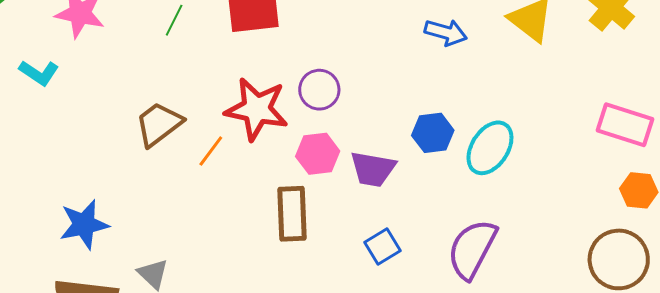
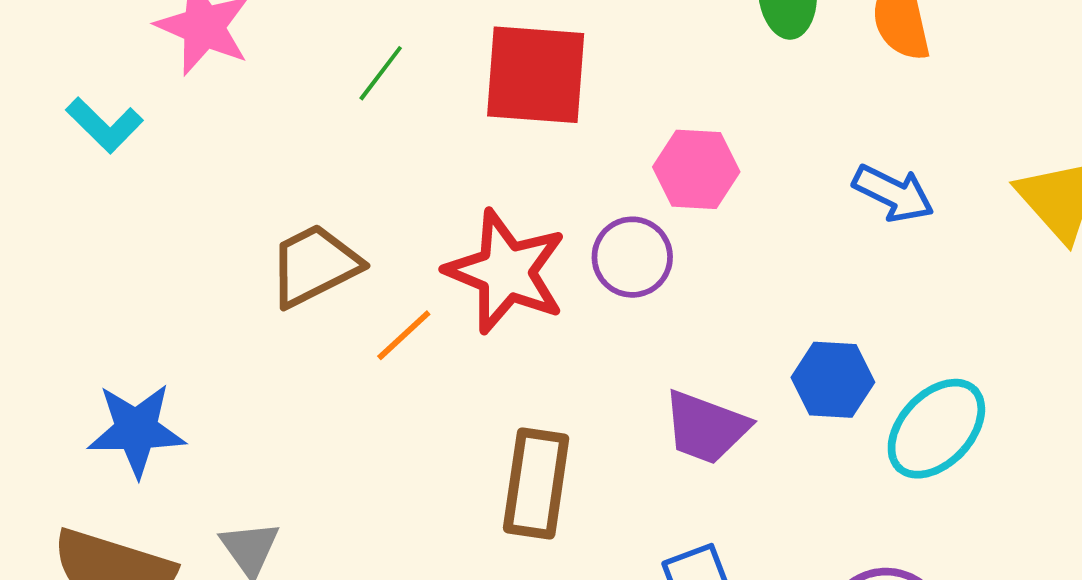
pink hexagon: (318, 154) -> (696, 169), moved

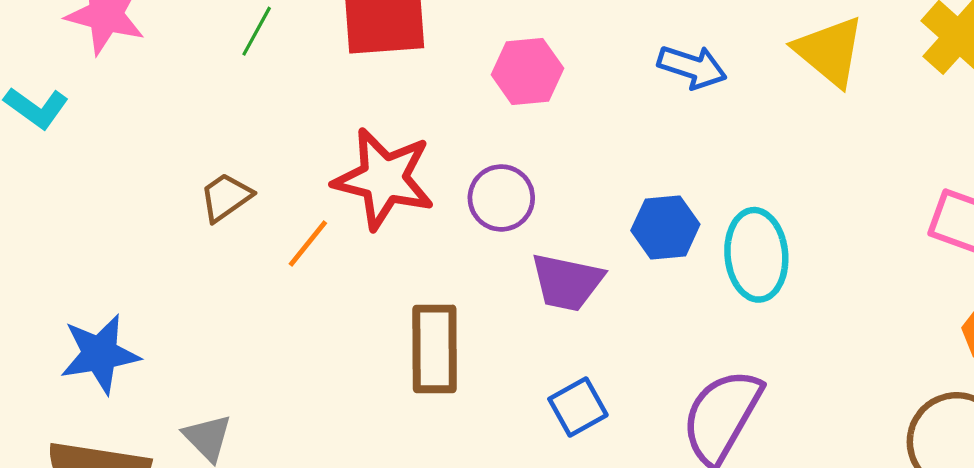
purple circle: (632, 257) -> (501, 198), moved
brown trapezoid: (314, 265) -> (226, 197), size x0.7
cyan ellipse: (936, 429) -> (756, 255), turned -40

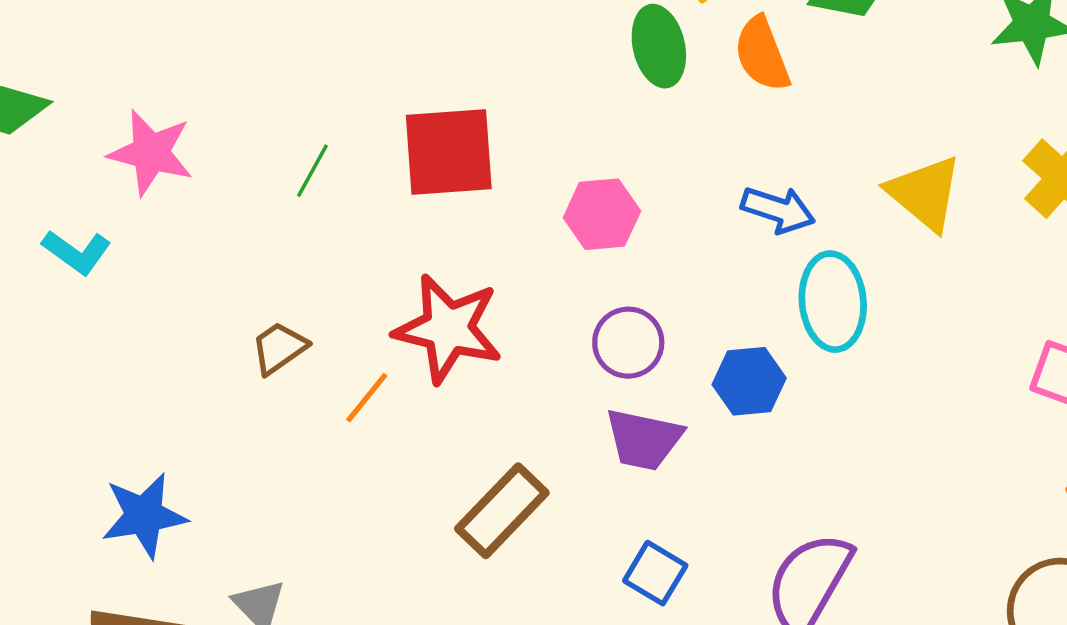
purple circle: (501, 198) -> (628, 343), moved
cyan ellipse: (756, 255) -> (833, 302), moved
brown rectangle: (435, 349) -> (502, 511), turned 44
blue square: (578, 407) -> (655, 573), turned -30

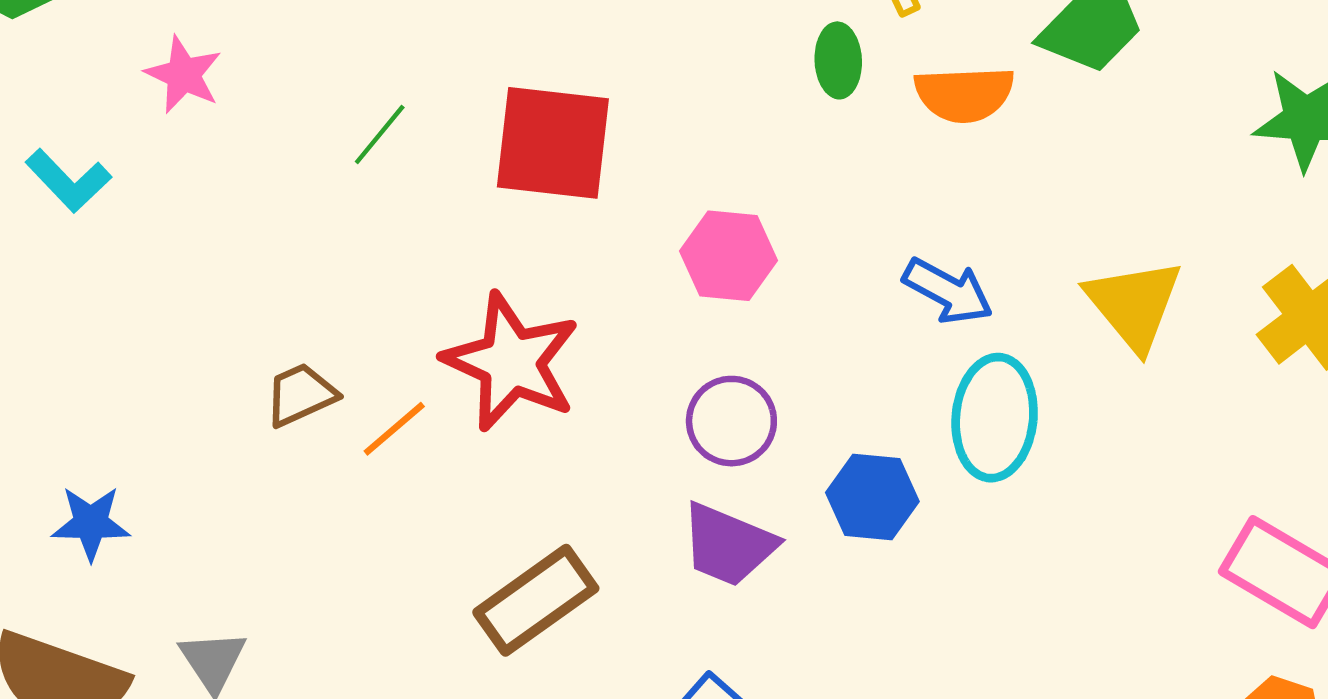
green ellipse: (659, 46) -> (838, 60), size x0.7
orange semicircle: (762, 54) -> (964, 94), turned -82
pink star: (151, 153) -> (183, 75), size x0.7
brown trapezoid: (279, 348) -> (301, 395), moved
blue star: (144, 515) -> (91, 523), size x0.7

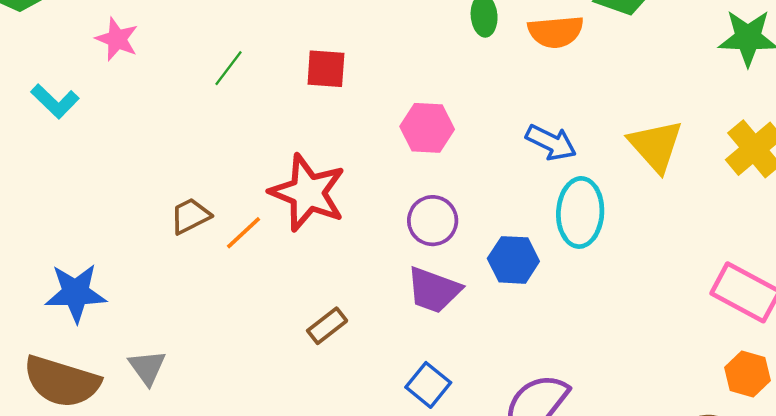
red square: (553, 143) -> (326, 69), size x0.6
blue star: (91, 523) -> (76, 293), size x1.4
brown rectangle: (536, 600) -> (327, 326), size x0.6

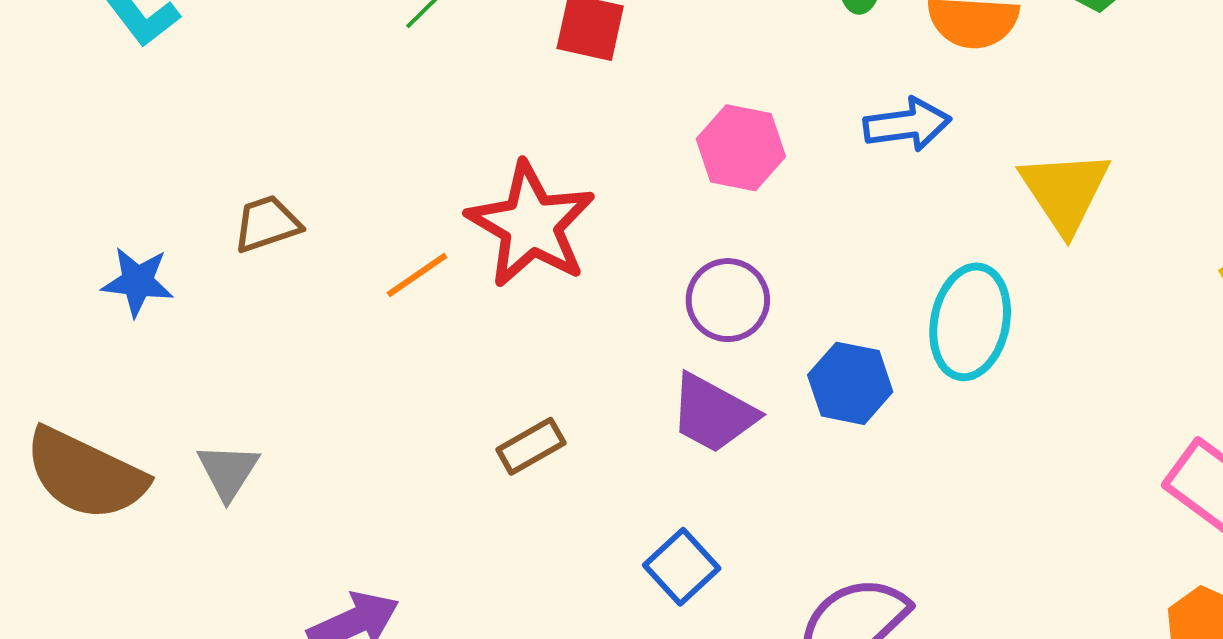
blue arrow: (551, 142) -> (907, 125), moved, turned -42
yellow triangle: (656, 146) -> (1065, 191), moved
brown trapezoid: (190, 216) -> (267, 224), moved
blue star: (76, 293) -> (138, 282), moved, size x0.7

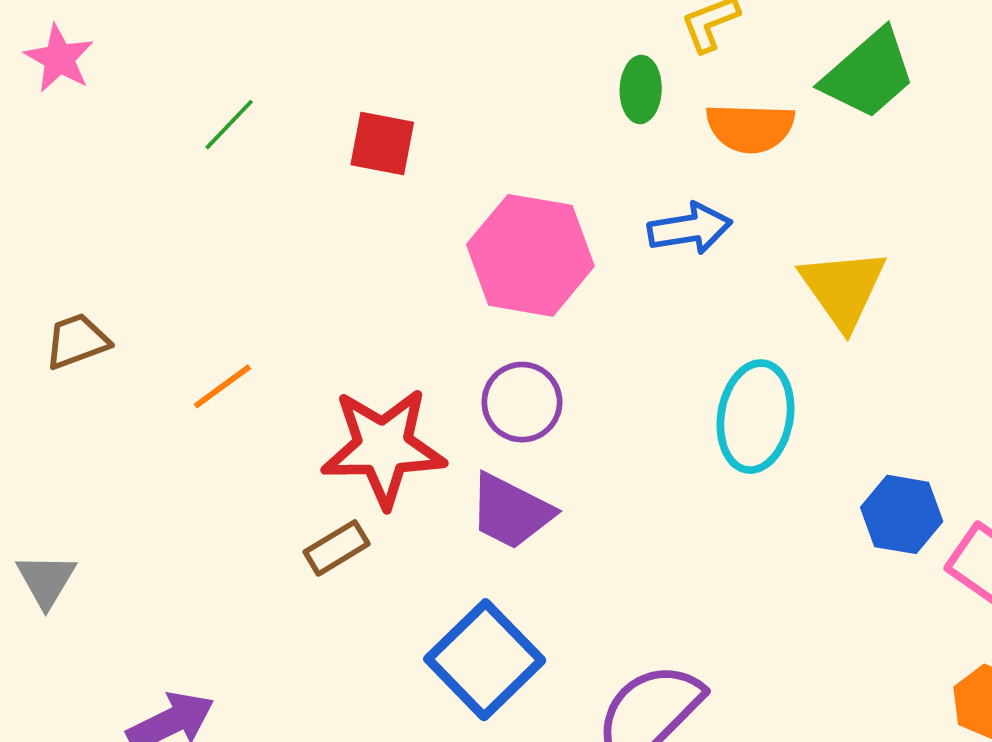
pink hexagon: (741, 148) -> (530, 255), size x1.5
red star: (531, 225) -> (383, 447), moved, turned -30
blue hexagon: (850, 383) -> (902, 514), moved
blue square: (682, 567) -> (485, 660), size x1.6

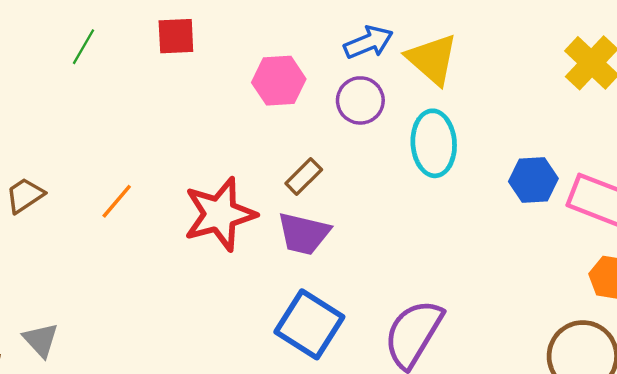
pink hexagon: (530, 255) -> (279, 81), size x0.7
yellow triangle: (843, 288) -> (432, 59), moved
purple circle: (522, 402) -> (360, 100), moved
brown rectangle: (337, 548) -> (304, 176), moved

